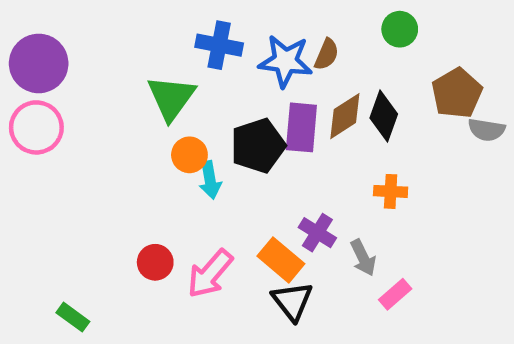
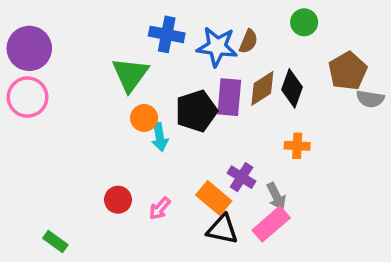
pink arrow: (210, 274) -> (160, 208), size x0.6
pink rectangle: (395, 294) -> (271, 224), moved, size x1.5
black triangle: (292, 301) -> (222, 229), turned -40

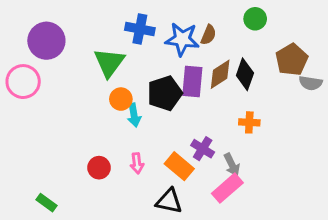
purple circle: (29, 48) -> (46, 41), moved
pink arrow: (160, 208) -> (137, 163), moved, turned -48
black triangle: (222, 229) -> (169, 201), moved

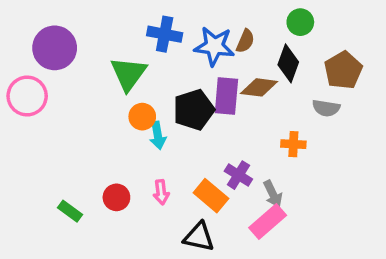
brown diamond: (220, 74) -> (259, 87), turned 40
black diamond: (245, 74) -> (288, 63), moved
gray semicircle: (311, 83) -> (326, 108), moved
green rectangle: (46, 203) -> (70, 211), moved

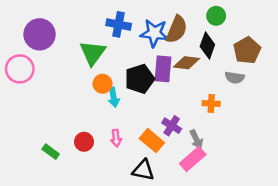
brown semicircle: (245, 41) -> (177, 29), size x1.6

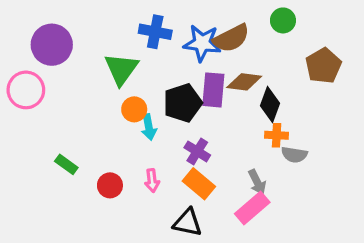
brown semicircle: (177, 29) -> (231, 38), turned 40
black diamond: (207, 45) -> (270, 105), moved
gray semicircle: (235, 78) -> (294, 155), moved
purple cross: (172, 126) -> (197, 151), moved
green rectangle: (51, 152) -> (66, 164), moved

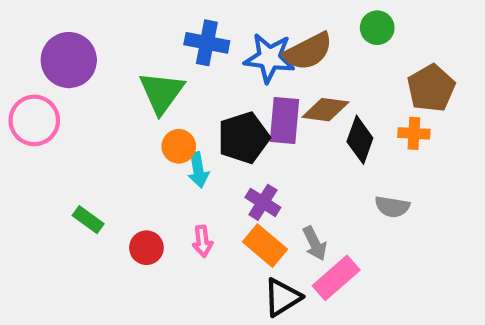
orange cross: (277, 135) -> (414, 133), moved
gray arrow: (257, 182) -> (315, 243), moved
black triangle: (188, 223) -> (282, 297), moved, turned -44

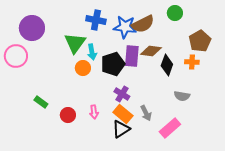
cyan arrow: (198, 170) -> (92, 52), moved
pink rectangle: (336, 278) -> (170, 128), moved
black triangle: (282, 297) -> (121, 129), moved

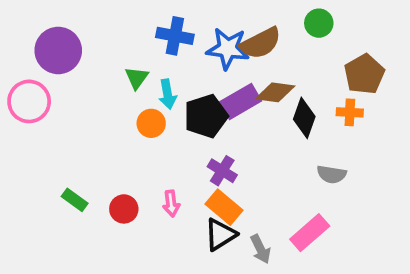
green triangle: (75, 43) -> (137, 78), size x0.6
purple rectangle: (132, 56) -> (240, 101), turned 55
green rectangle: (41, 102) -> (75, 200), moved
gray arrow: (146, 113) -> (260, 249), moved

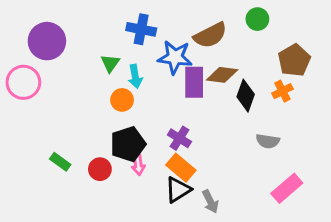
blue star: (228, 49) -> (175, 57), moved
purple rectangle: (240, 101) -> (194, 82), turned -60
orange cross: (350, 112) -> (282, 91), turned -30
black pentagon: (206, 116) -> (128, 144), moved
pink rectangle: (310, 233) -> (287, 188), moved

